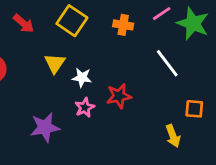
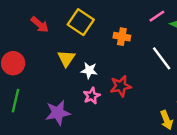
orange cross: (123, 25) -> (122, 37), moved

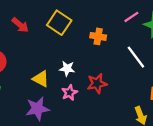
yellow triangle: (66, 58) -> (41, 79), moved, turned -36

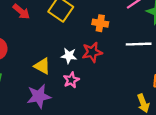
white line: (136, 57) -> (139, 44), turned -55
red star: (97, 83) -> (92, 52), moved

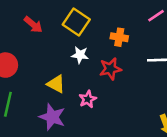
white star: (69, 56) -> (80, 55), moved
purple star: (39, 96) -> (52, 117), turned 30

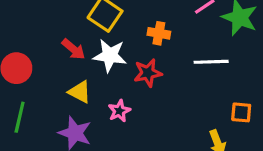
red arrow: (33, 25) -> (73, 49), moved
white star: (80, 55) -> (110, 55), size x1.5

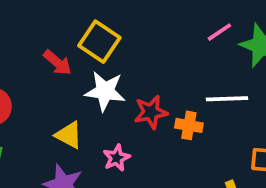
orange cross: (159, 33) -> (189, 125), moved
red arrow: (73, 49) -> (57, 63), moved

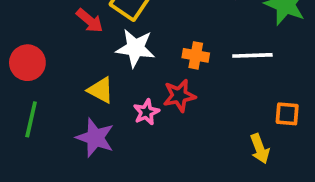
red star: (151, 112) -> (179, 96), moved
orange cross: (189, 125) -> (196, 55), moved

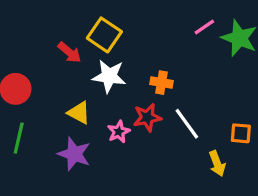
white line: (252, 55) -> (187, 124), moved, turned 56

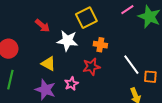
yellow square: (104, 35) -> (86, 18), moved, turned 30
white line: (187, 124) -> (131, 65), moved
pink star: (119, 132) -> (71, 84), moved

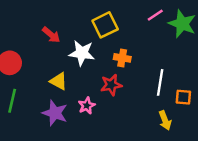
white line: (131, 65) -> (160, 82), turned 45

